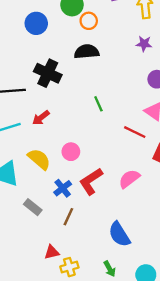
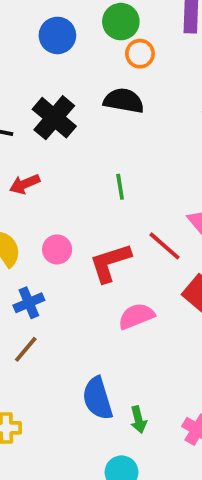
red L-shape: (91, 181) -> (110, 263), moved
green arrow: (110, 269) -> (138, 420), moved

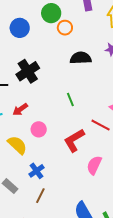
black semicircle: (124, 101) -> (81, 58), moved
black cross: (54, 118) -> (28, 71), turned 30
pink circle: (57, 249) -> (39, 129), moved
pink semicircle: (136, 316) -> (94, 165), turned -30

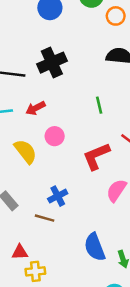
orange circle: (65, 28) -> (116, 16), moved
blue cross: (36, 171) -> (58, 196), moved
brown line: (40, 196) -> (45, 218), turned 70

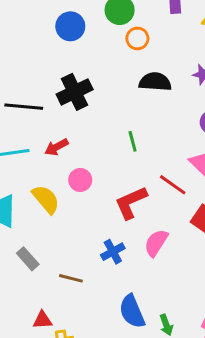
orange circle: (116, 16) -> (137, 38), moved
blue cross: (58, 196) -> (113, 252), moved

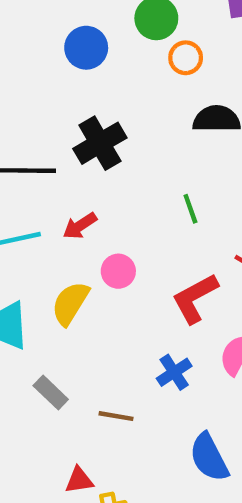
yellow semicircle: (46, 199) -> (70, 303), turned -104

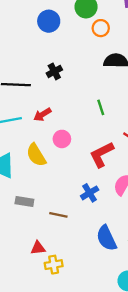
black cross: (100, 143) -> (54, 71), size x0.6
yellow semicircle: (70, 303) -> (36, 155), turned -65
gray rectangle: (51, 393) -> (24, 201), turned -36

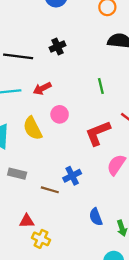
blue cross: (90, 193) -> (72, 176), moved
blue semicircle: (106, 238) -> (96, 217), size x0.7
yellow cross: (54, 265) -> (41, 239), turned 30

